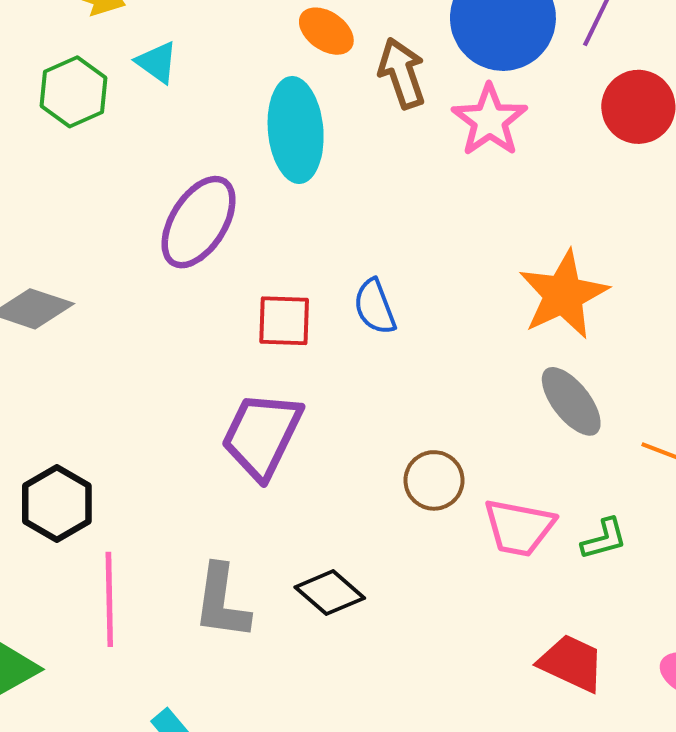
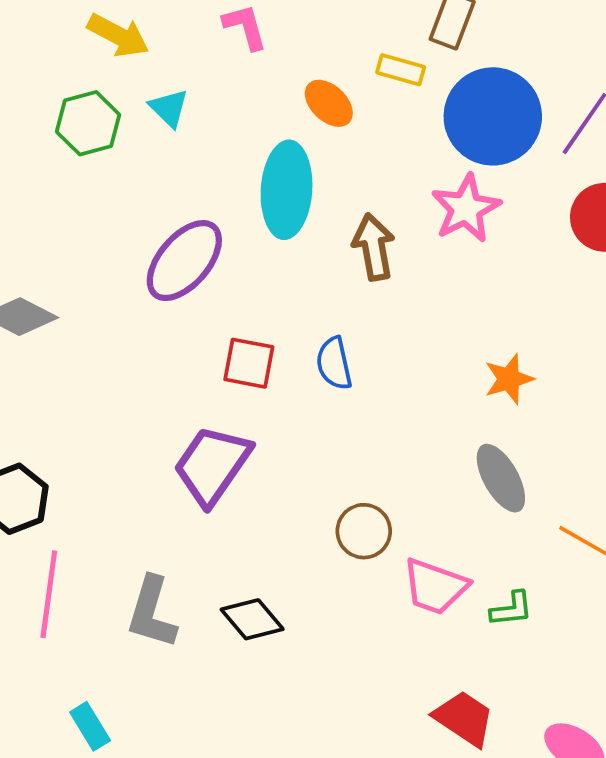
brown arrow: (402, 73) -> (374, 247), moved
orange star: (563, 295) -> (509, 379), size x0.6

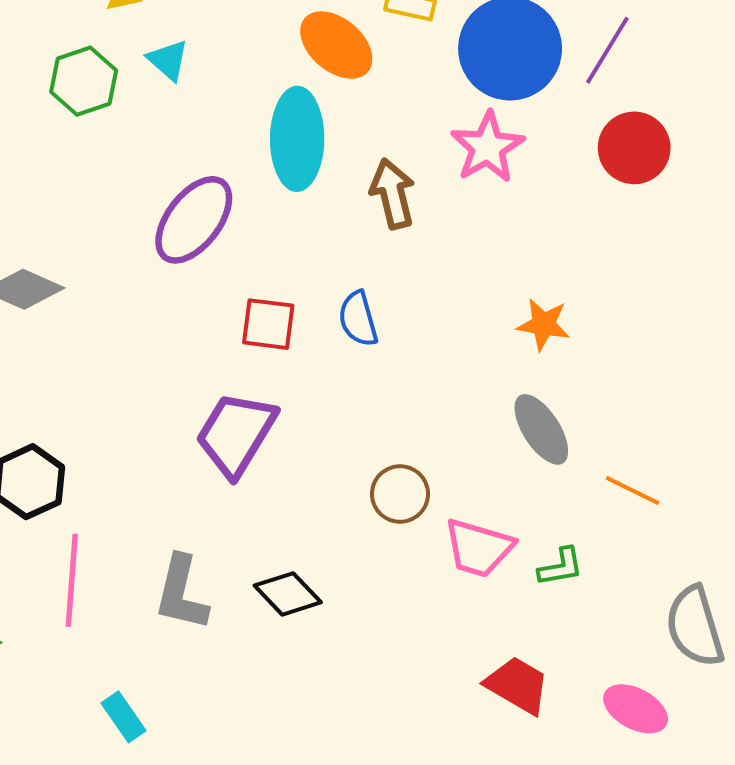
orange ellipse: (329, 103) -> (336, 45), size x1.4
orange star: (509, 379) -> (543, 324), turned 30

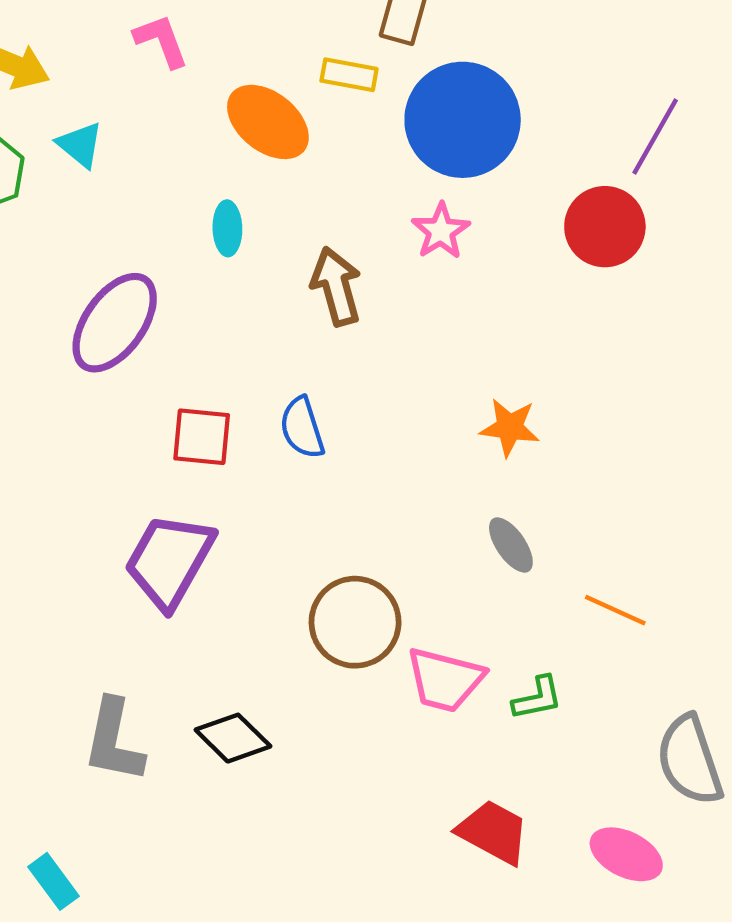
purple line: (607, 50) -> (655, 136), moved
cyan ellipse: (297, 139) -> (227, 228), size x0.5
pink star: (487, 147) -> (441, 231), size x0.7
gray ellipse: (541, 429) -> (511, 545), size x0.7
brown circle: (400, 494) -> (355, 622), size x1.4

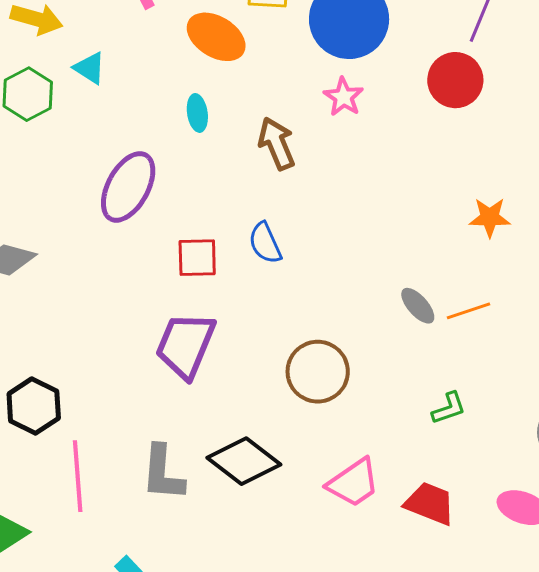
orange star: (510, 427) -> (490, 217), moved
orange line: (615, 610) -> (469, 311), moved, turned -36
pink trapezoid: (445, 680) -> (353, 483), moved, turned -42
black diamond: (233, 738) -> (244, 461), size x1.4

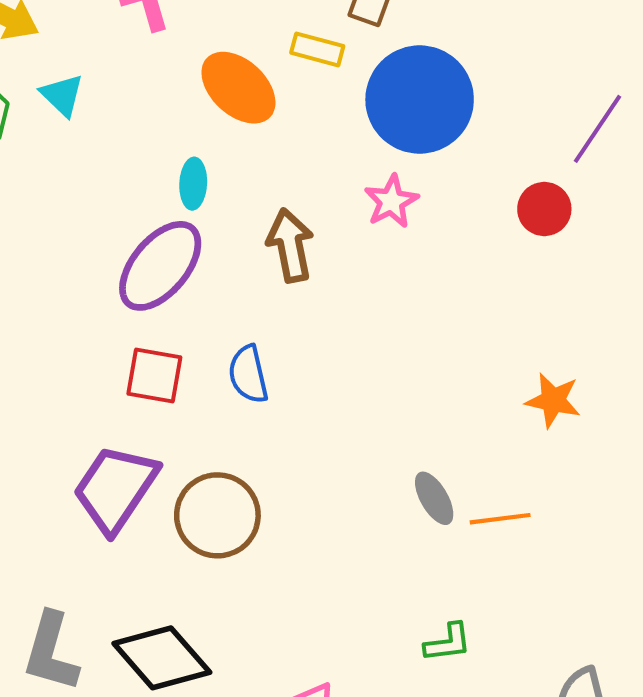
red circle: (455, 80) -> (544, 209), size x0.7
purple ellipse: (128, 187) -> (160, 266), moved
brown circle: (318, 372) -> (217, 515), moved

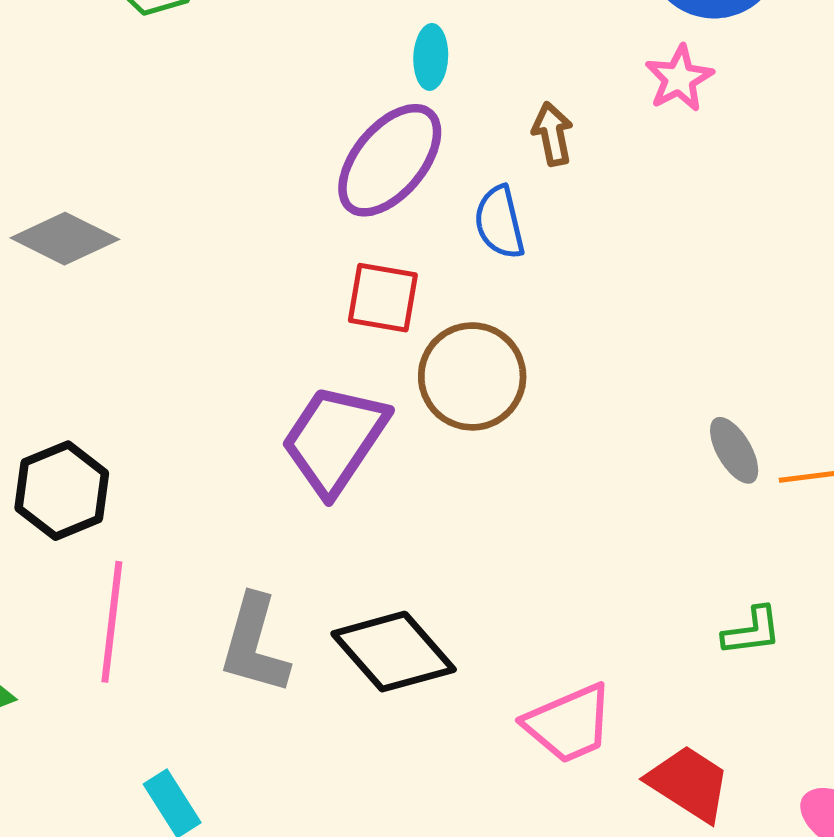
brown arrow: (290, 245) -> (553, 134), size x0.7
blue semicircle: (248, 374) -> (499, 222), moved
brown circle: (217, 515) -> (472, 376), moved

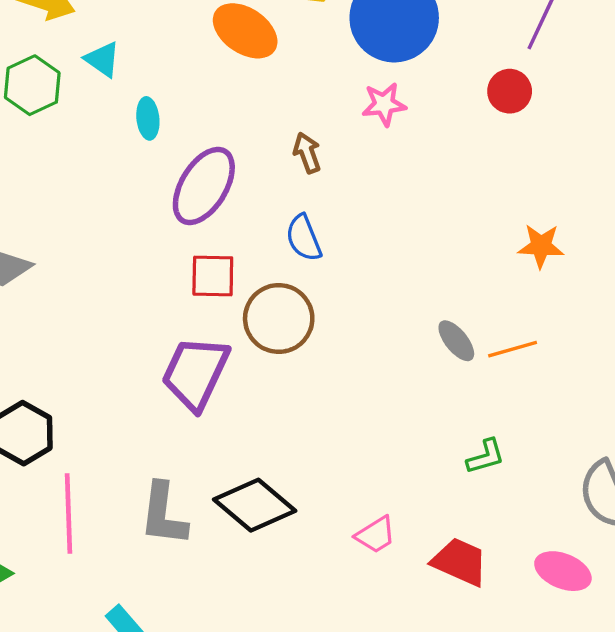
cyan ellipse: (431, 57) -> (148, 118), moved
pink star: (679, 78) -> (384, 104), turned 30
blue semicircle: (499, 222) -> (304, 238), moved
pink trapezoid: (569, 724) -> (376, 535), size x0.7

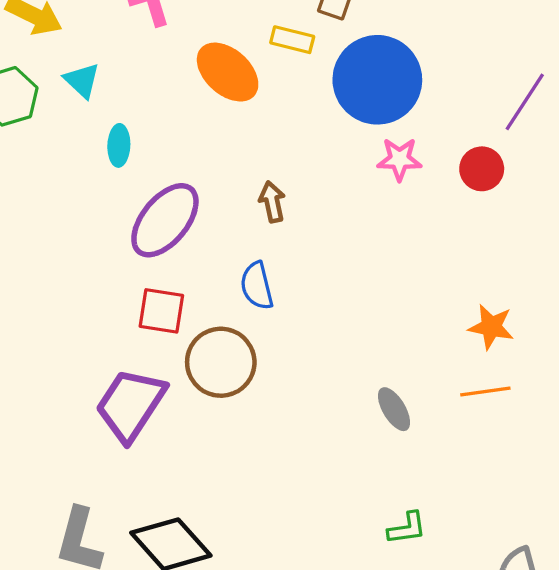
pink star: (384, 104) -> (399, 159), moved
orange line: (513, 349) -> (485, 391), moved

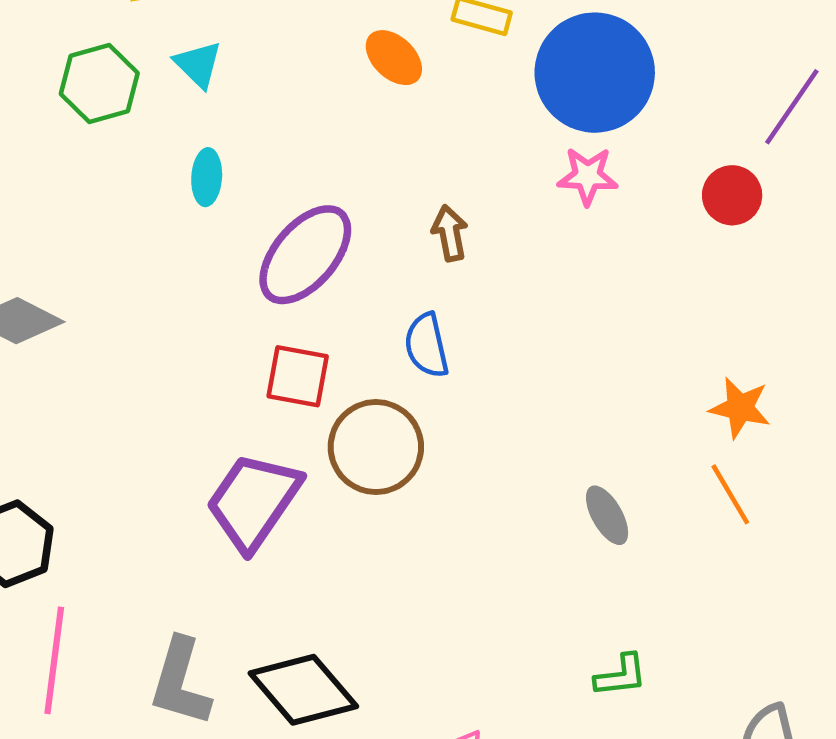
orange ellipse: (228, 72) -> (394, 58), size x0.7
cyan ellipse: (119, 145) -> (207, 177), moved
pink star: (399, 159) -> (588, 176), moved
orange line: (485, 391) -> (730, 494), turned 66

